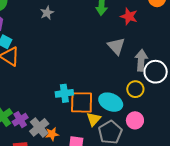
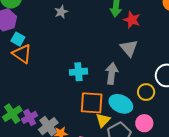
red star: (129, 16) -> (132, 20), moved
gray arrow: (141, 60) -> (112, 73), moved
cyan cross: (64, 93) -> (78, 72), moved

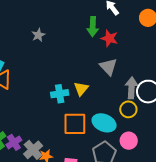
gray arrow: (112, 73) -> (131, 88), moved
yellow triangle: (103, 120) -> (81, 89), moved

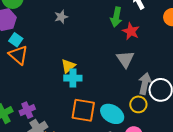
yellow triangle: (81, 89) -> (68, 66), moved
purple cross: (14, 142) -> (27, 110), moved

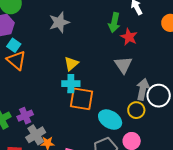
gray star: (61, 17) -> (59, 22), size x1.5
yellow triangle: (68, 66) -> (71, 64), moved
orange square: (83, 110) -> (82, 99), moved

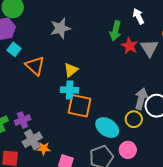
orange triangle: (16, 60) -> (35, 66), moved
gray triangle: (123, 65) -> (149, 48), moved

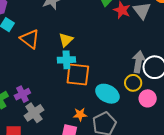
orange star: (44, 148) -> (80, 114), moved
pink circle: (128, 150) -> (148, 98), moved

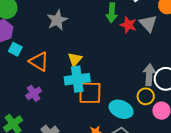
cyan cross: (66, 60) -> (77, 79), size x1.4
purple cross: (22, 94) -> (34, 93), moved

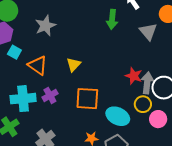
gray star: (57, 20) -> (45, 26), moved
red star: (128, 25) -> (134, 76), moved
cyan cross: (77, 79) -> (23, 99), moved
purple cross: (34, 93) -> (50, 95), moved

